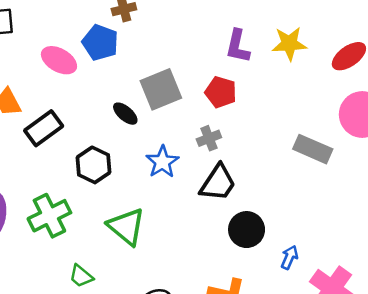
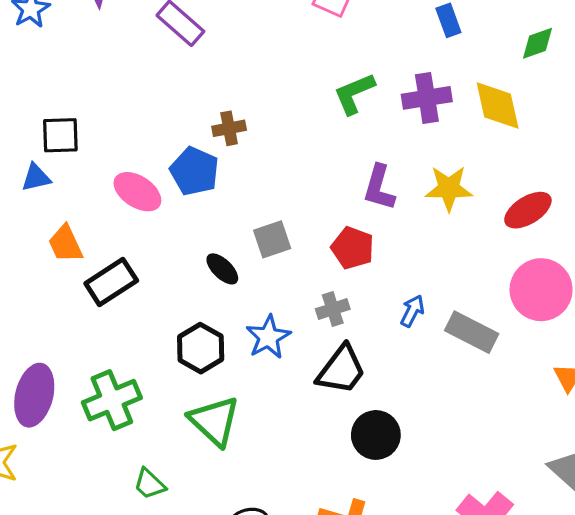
gray square: (161, 89) -> (272, 239), size x0.7
black hexagon: (94, 165) -> (201, 348), moved
blue arrow: (289, 257) -> (412, 311), moved

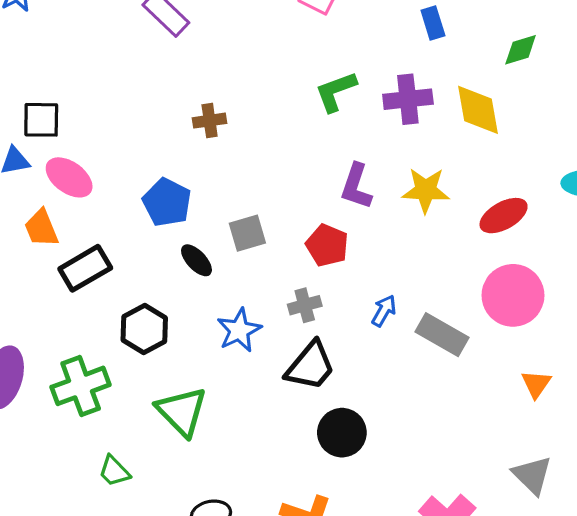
blue pentagon: (195, 171) -> (167, 202), moved
pink ellipse: (137, 192) -> (69, 177), moved
black hexagon: (201, 348) -> (144, 329), moved

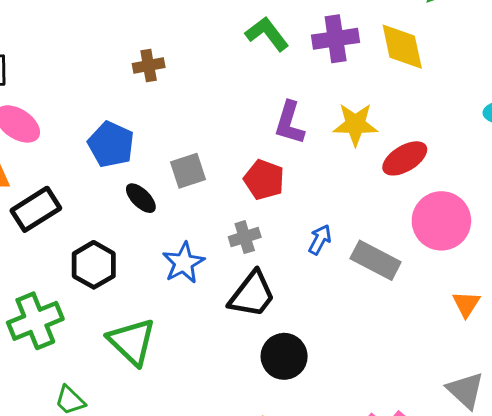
green L-shape: (336, 91) -> (267, 34), turned 75
red ellipse: (504, 216) -> (405, 158), moved

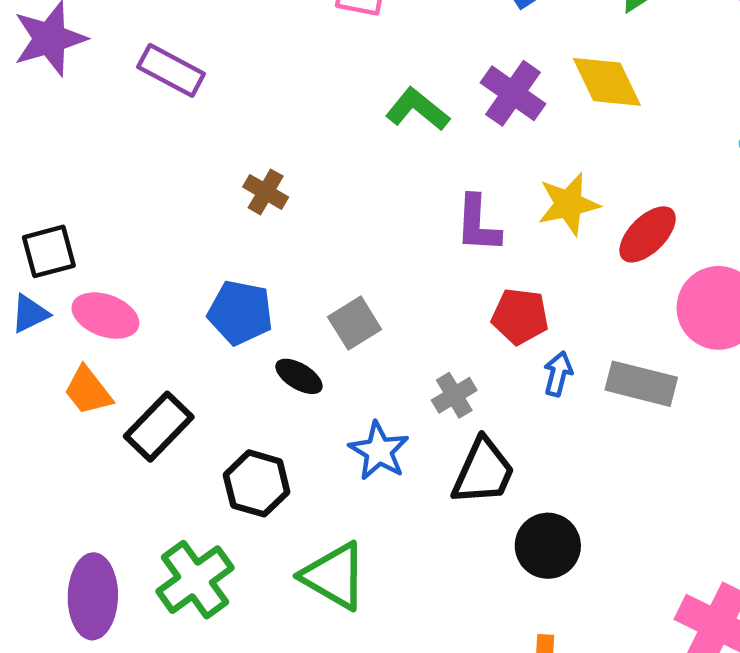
purple cross: (336, 39) -> (513, 93), turned -33
brown cross: (149, 65) -> (266, 192), turned -36
red pentagon: (264, 180) -> (520, 316), moved

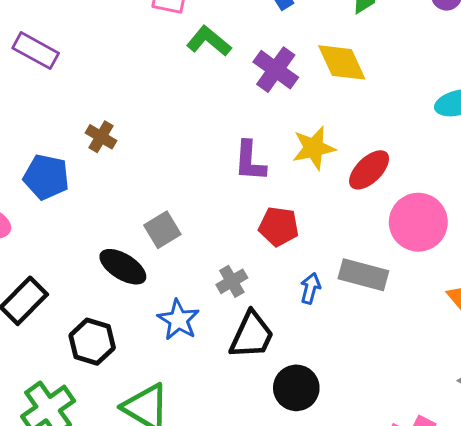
green L-shape: (417, 109) -> (209, 41), moved
blue pentagon: (240, 313) -> (46, 177), moved
blue arrow: (558, 374) -> (310, 288), moved
black ellipse: (299, 376) -> (123, 267), size x1.4

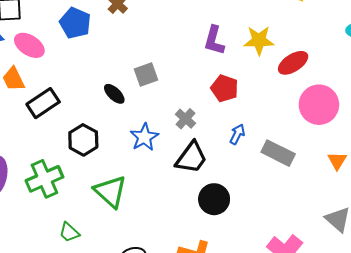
black ellipse: (123, 267) -> (114, 94), size x0.7
gray rectangle: (363, 275) -> (278, 153), moved
gray cross: (232, 281) -> (185, 119), turned -30

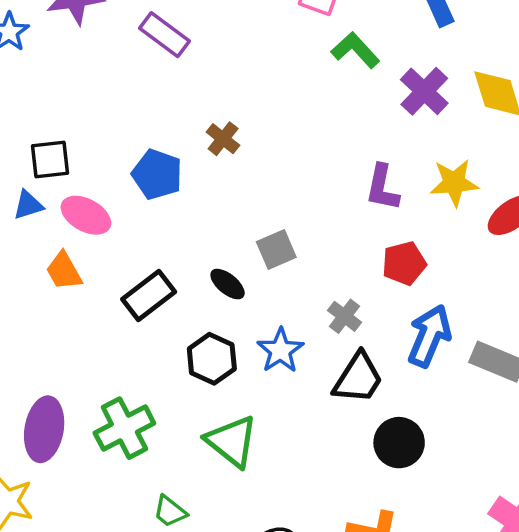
red pentagon: (225, 88) -> (404, 263), turned -30
black rectangle: (43, 103) -> (149, 296), moved
blue arrow: (237, 134) -> (429, 336), size x1.8
black hexagon: (83, 140) -> (212, 359), moved

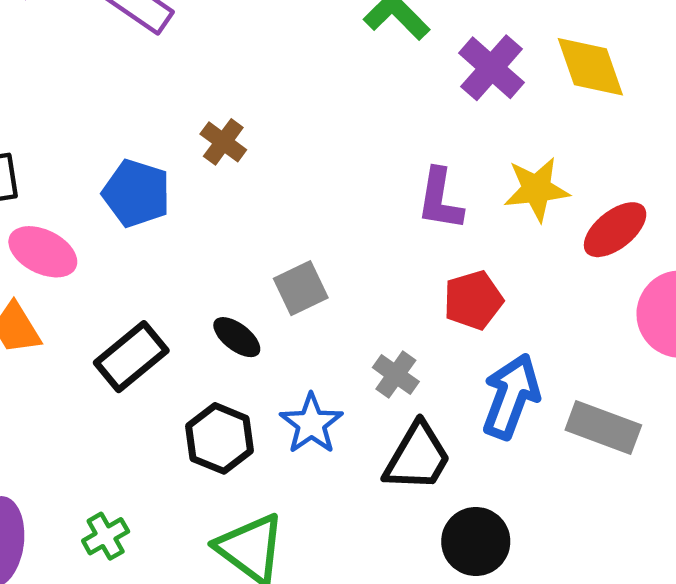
green cross: (124, 428) -> (106, 536), size x0.6

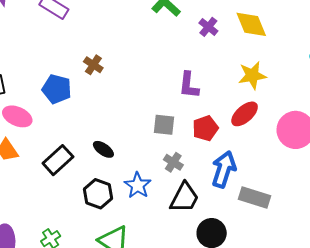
purple cross: (491, 68) -> (208, 27), size x0.7
yellow star: (536, 189) -> (252, 75), moved
red ellipse: (615, 230) -> (245, 114), moved
gray square: (301, 288) -> (164, 125), moved, turned 35
gray rectangle: (603, 428) -> (255, 197), moved

